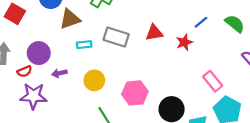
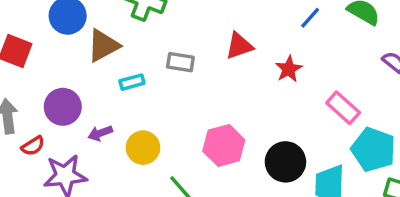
gray rectangle: (116, 37) -> (180, 62), size x0.7
red star: (184, 42) -> (289, 69), moved
red semicircle: (25, 71) -> (33, 146), moved
yellow circle: (94, 80) -> (143, 148), moved

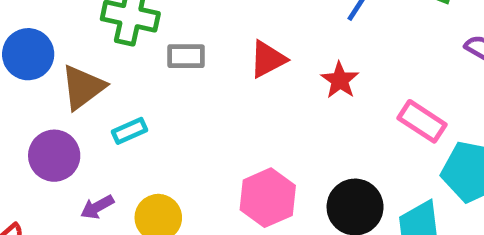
gray rectangle: (180, 62) -> (186, 56), moved
purple circle: (63, 107) -> (54, 156), moved

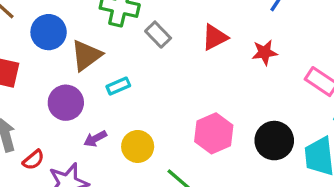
gray rectangle: (186, 56) -> (158, 35), turned 45
red star: (340, 80) -> (265, 52), turned 30

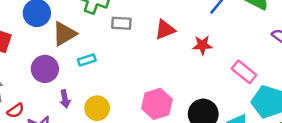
gray rectangle: (158, 35) -> (121, 23), turned -48
purple arrow: (95, 139) -> (65, 99), turned -78

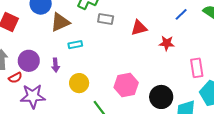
purple circle: (45, 69) -> (29, 61), moved
pink rectangle: (244, 72) -> (197, 68), turned 36
purple arrow: (65, 99) -> (55, 65), moved

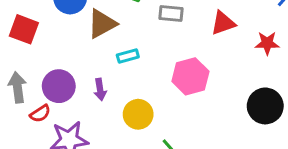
pink hexagon: (126, 85) -> (190, 76), moved
black circle: (161, 97) -> (265, 106), moved

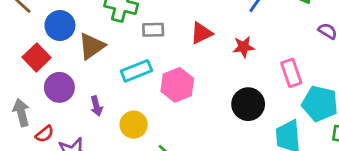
red square: (24, 29) -> (37, 57), moved, turned 32
cyan rectangle: (128, 56) -> (136, 71), moved, size x1.5
purple circle: (59, 86) -> (59, 87), moved

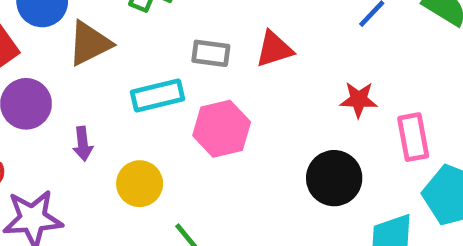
gray rectangle: (153, 30) -> (211, 53), moved
red star: (244, 47) -> (359, 100), moved

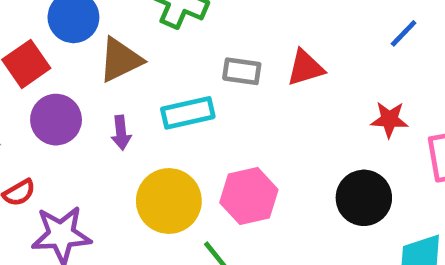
pink hexagon: (222, 129) -> (249, 196), moved
purple arrow: (83, 144) -> (121, 133), moved
yellow circle: (140, 184) -> (169, 201), size x1.4

